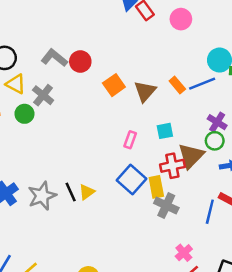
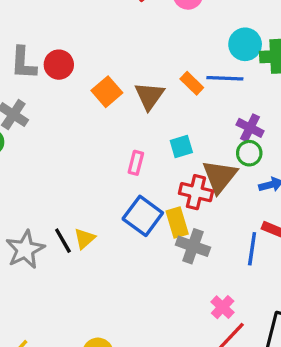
gray L-shape: (54, 58) -> (23, 63), turned -120
blue line: (202, 84) -> (225, 78), turned 30
red cross: (172, 166) -> (196, 192), turned 30

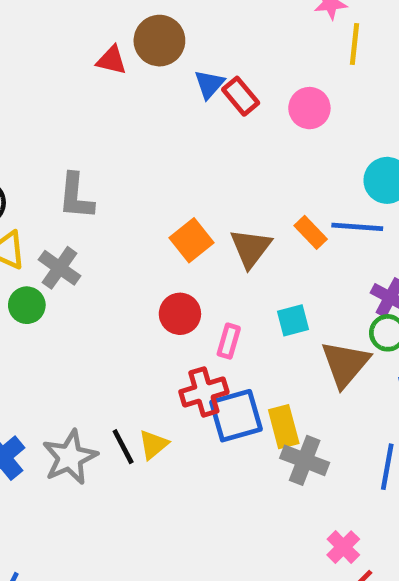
red circle: (59, 65) -> (180, 314), moved
red cross: (196, 192) -> (204, 392), moved, turned -32
blue square: (143, 216) -> (236, 416), turned 36

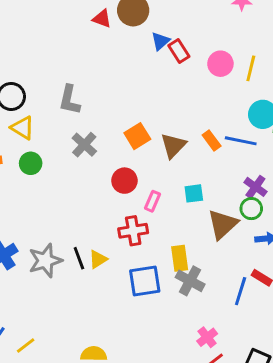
yellow line: (354, 44) -> (251, 68), moved
gray cross: (60, 268) -> (84, 145), moved
blue square: (236, 416) -> (145, 281), moved

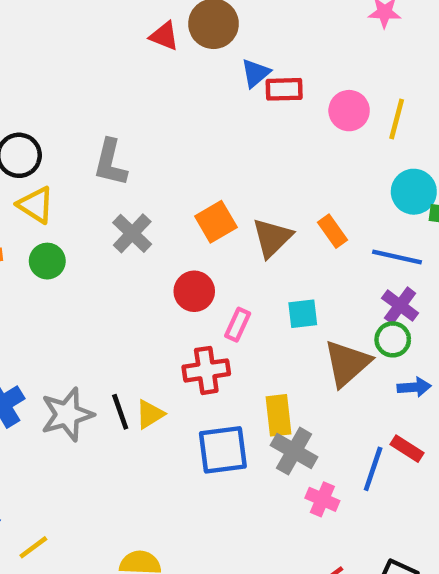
red rectangle: (179, 51) -> (284, 89), turned -60
blue line: (241, 141) -> (397, 257), moved
pink cross: (207, 337) -> (322, 499), moved, turned -30

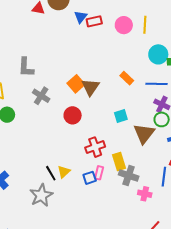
brown triangle: (272, 238) -> (90, 87), moved
pink rectangle: (238, 325) -> (99, 173), moved
red cross: (206, 370) -> (95, 147), moved
gray star: (67, 414) -> (41, 195), moved
blue square: (223, 450) -> (90, 178), moved, size x0.6

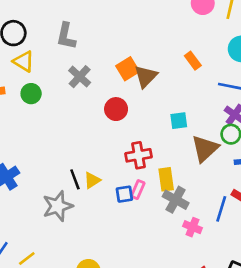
orange rectangle: (127, 78) -> (193, 61), moved

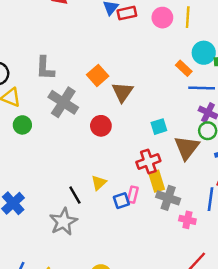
orange rectangle: (193, 61) -> (184, 68), moved
orange square: (128, 69) -> (98, 75), moved
gray cross: (80, 77) -> (63, 102), size x1.4
red cross: (138, 155) -> (148, 162), moved
yellow triangle: (92, 180) -> (99, 183), moved

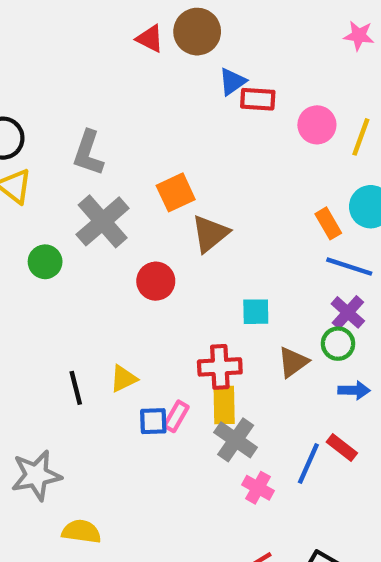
green circle: (22, 125) -> (45, 262), moved
brown triangle: (187, 148) -> (293, 362), size x0.7
gray star: (63, 222) -> (36, 475), moved

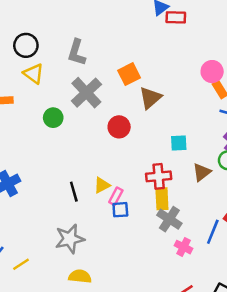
pink circle: (317, 125) -> (212, 72), moved
pink rectangle: (176, 416) -> (116, 196), moved
gray star: (36, 475) -> (70, 239), moved

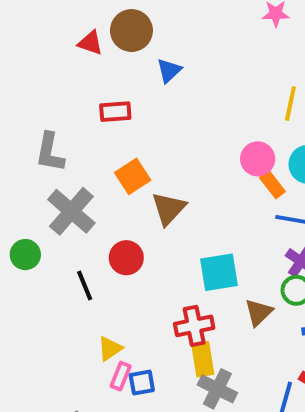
red rectangle: (176, 17) -> (115, 112), moved
cyan square: (179, 143) -> (219, 272), size x1.5
black line: (74, 192) -> (85, 286), moved
pink rectangle: (116, 196) -> (121, 376), moved

